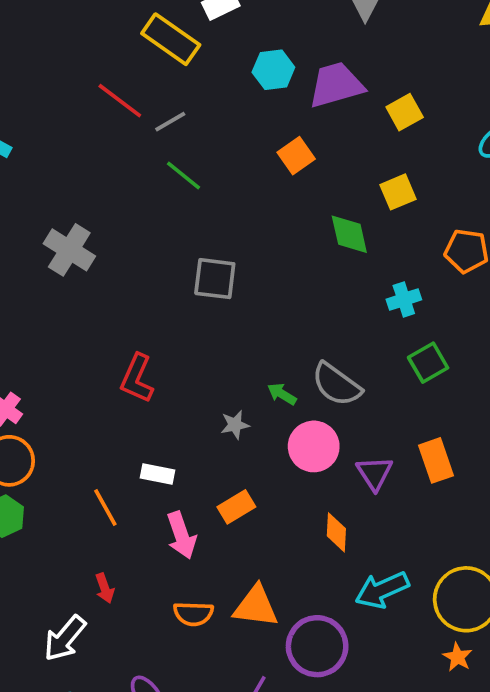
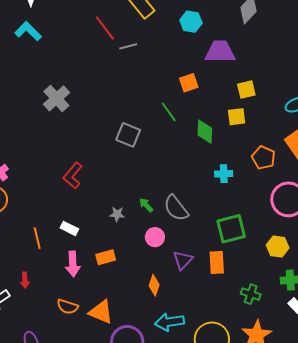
cyan hexagon: (273, 70) -> (191, 22), moved
yellow square: (405, 112) -> (246, 90), moved
green line: (184, 175) -> (169, 112), moved
green square: (428, 363) -> (231, 229), moved, size x1.4
pink circle: (314, 446) -> (155, 237), size x0.7

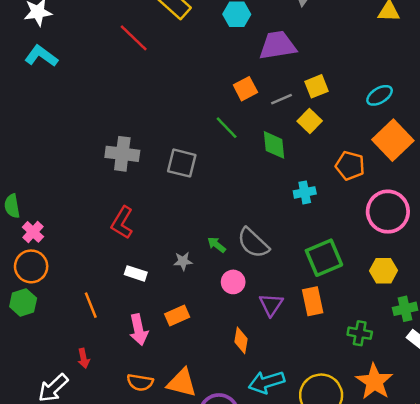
gray line: (128, 46) -> (282, 99), moved
gray cross: (56, 98) -> (122, 154), moved, turned -32
yellow square: (237, 117) -> (310, 121), turned -30
white rectangle: (69, 228) -> (136, 273), moved

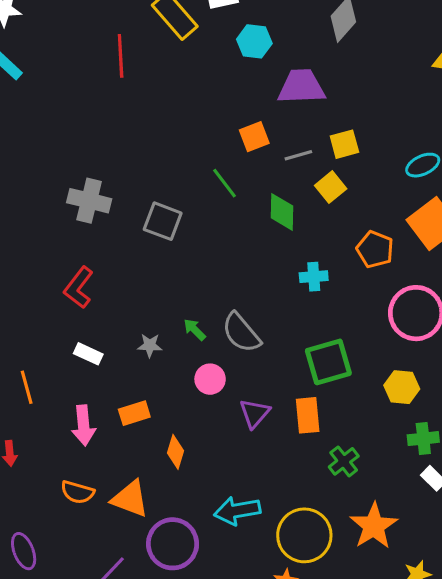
red line: (134, 38) -> (121, 56), turned 36
green cross: (360, 333) -> (344, 461), moved, turned 35
orange diamond: (241, 340) -> (176, 452), moved

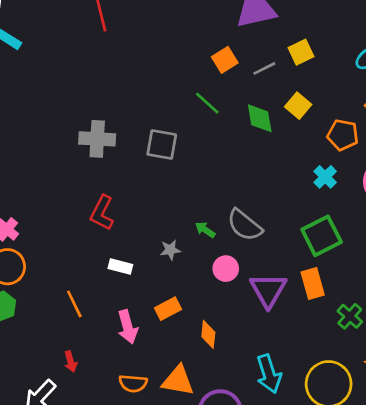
yellow square: (331, 187) -> (298, 106), moved
cyan cross: (314, 277) -> (325, 177), moved, turned -30
purple triangle: (255, 413) -> (268, 290), size x1.4
cyan arrow: (237, 511) -> (269, 374), turned -87

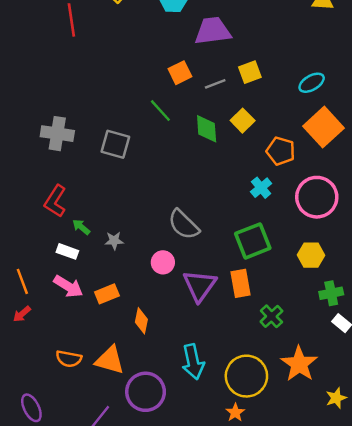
green arrow: (205, 230) -> (81, 227), moved
pink arrow: (128, 327) -> (68, 286), moved, turned -48
red arrow: (71, 362) -> (22, 314), moved, turned 60

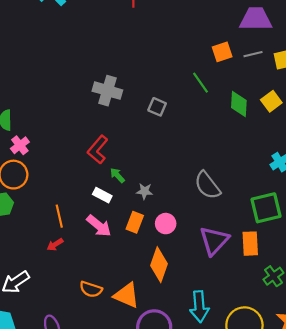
gray line: (215, 84) -> (253, 54), moved
gray square: (115, 144) -> (157, 107), size x0.7
pink circle: (163, 262) -> (166, 224), moved
orange rectangle: (107, 294) -> (135, 222), moved, turned -54
orange diamond: (141, 321) -> (159, 265), size x1.5

